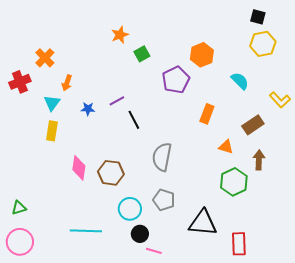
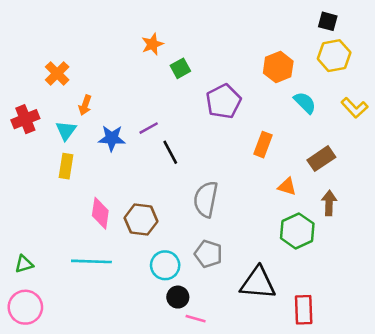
orange hexagon: (202, 55) -> (278, 67), moved
red cross: (20, 82) -> (25, 119), moved
yellow L-shape: (280, 100) -> (354, 108), moved
blue star: (88, 109) -> (112, 138), size x1.5
cyan line: (86, 231) -> (91, 261), moved

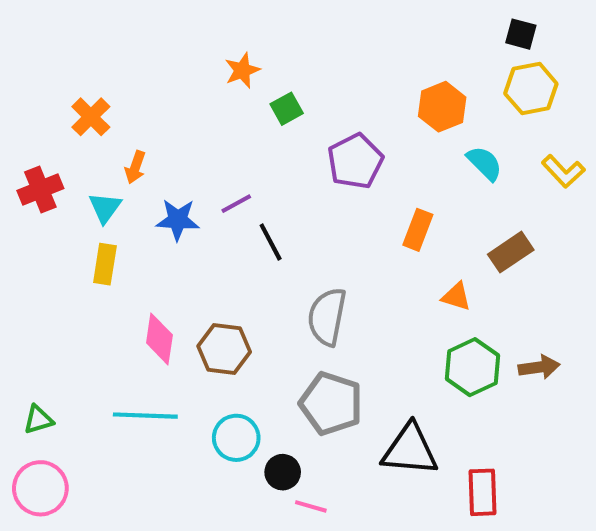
brown arrow: (329, 203) -> (539, 367), moved, turned 80
gray pentagon: (208, 254) -> (331, 403), size x1.4
cyan circle: (165, 265) -> (236, 438), moved

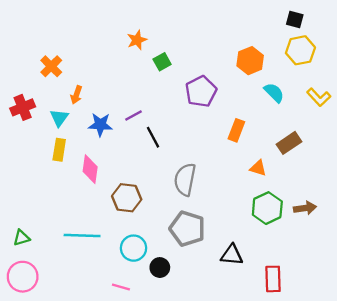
pink diamond: (159, 339) -> (90, 169), moved
black triangle: (410, 450) -> (232, 255), size x0.7
pink line: (311, 506) -> (121, 287), moved

